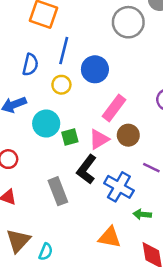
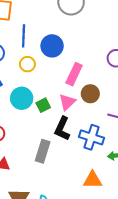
gray rectangle: (58, 191) -> (43, 151), turned 50

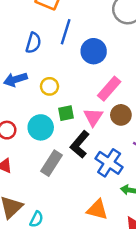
yellow circle: (27, 64) -> (49, 86), moved
cyan circle: (22, 98) -> (41, 127), moved
pink triangle: (67, 102) -> (93, 117), turned -30

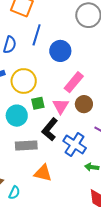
yellow circle: (49, 86) -> (24, 81), size x1.6
gray rectangle: (52, 163) -> (26, 145), turned 55
orange triangle: (97, 210) -> (43, 173), moved

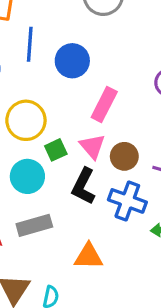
brown circle: (84, 104) -> (124, 156), moved
gray rectangle: (26, 145) -> (34, 225), moved

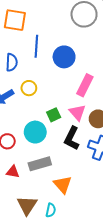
yellow circle: (26, 120) -> (29, 88), moved, size x0.6
orange triangle: (88, 256) -> (63, 185), moved, turned 48

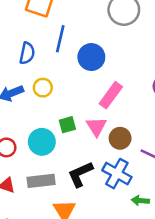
black L-shape: (72, 138) -> (80, 174), moved, turned 30

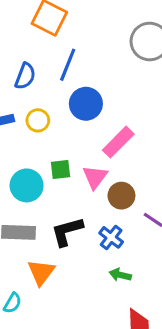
blue circle: (91, 57) -> (86, 104), moved
blue cross: (117, 174) -> (111, 237), size x0.7
green arrow: (140, 200) -> (120, 275), moved

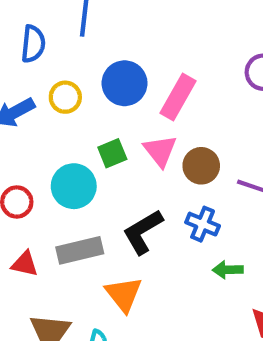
blue circle: (86, 104) -> (125, 83), moved

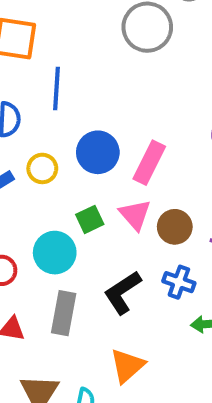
gray rectangle: (80, 250) -> (64, 313), turned -63
orange triangle: (124, 294) -> (127, 366), moved, turned 30

